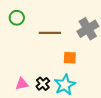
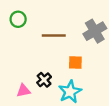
black cross: (43, 84) -> (44, 80), moved

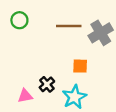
brown line: (54, 35) -> (69, 26), moved

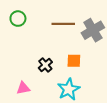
black cross: (47, 84) -> (45, 65), moved

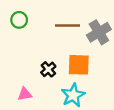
orange square: (74, 61) -> (79, 65), size x1.5

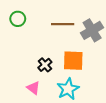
pink triangle: (25, 94) -> (33, 88), moved, turned 48

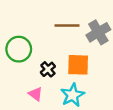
green circle: (18, 19) -> (19, 49), moved, size x1.5

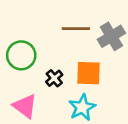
pink triangle: (36, 94) -> (25, 106), moved, size x1.5

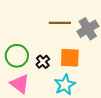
green circle: (21, 55) -> (17, 56), moved

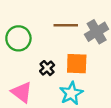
green circle: (17, 56) -> (18, 38), moved

